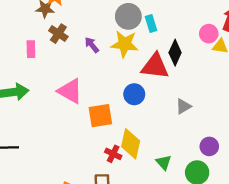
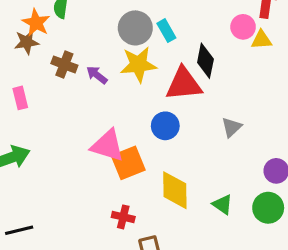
brown cross: (58, 34) -> (64, 64), moved
pink triangle: (70, 91) -> (107, 146), moved
red cross: (113, 154) -> (123, 217), moved

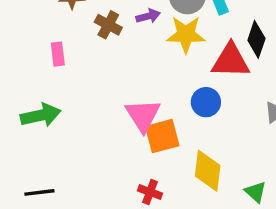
purple arrow: (97, 75) -> (148, 16), moved, turned 120
pink triangle: (107, 146) -> (143, 115), turned 33

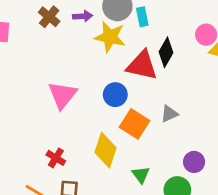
orange square: (162, 136) -> (134, 124), moved, turned 36

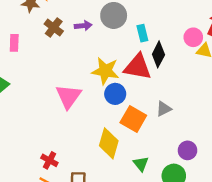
cyan rectangle: (142, 17) -> (142, 33), moved
yellow star: (110, 37) -> (105, 71), moved
red cross: (56, 158) -> (49, 160), moved

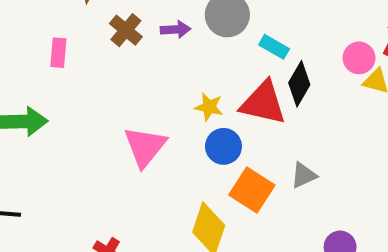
cyan rectangle: (142, 33) -> (274, 47), turned -49
yellow star: (105, 71) -> (209, 107), size x0.6

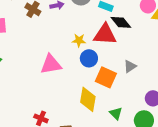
black diamond: (299, 84) -> (121, 22), turned -60
pink triangle: (145, 147) -> (51, 64), turned 50

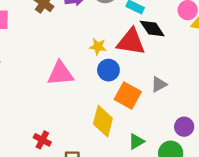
green triangle: (116, 113) -> (136, 142), turned 40

